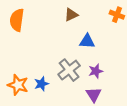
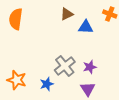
blue triangle: (87, 41) -> (86, 27), moved
blue star: (41, 84) -> (47, 84), moved

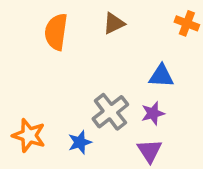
orange semicircle: (16, 19) -> (56, 32), moved
blue triangle: (86, 27) -> (161, 76), moved

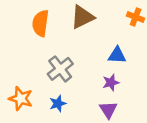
brown triangle: (114, 23) -> (82, 17), size x1.5
gray cross: (110, 112) -> (60, 69), moved

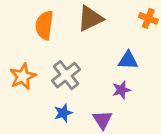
orange star: (21, 99) -> (23, 76), moved, turned 30
purple triangle: (108, 110) -> (102, 120), moved

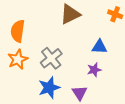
orange semicircle: (44, 25) -> (18, 31), moved
blue star: (63, 113) -> (49, 88), size x1.5

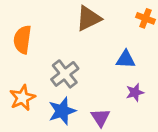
orange star: (18, 59) -> (22, 98), moved
purple star: (94, 70) -> (135, 92), moved

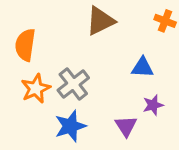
orange star: (22, 98) -> (36, 89), moved
purple triangle: (100, 118) -> (126, 126), moved

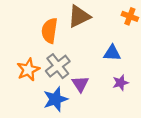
orange semicircle: (25, 45) -> (49, 31), moved
purple triangle: (126, 126) -> (80, 84), moved

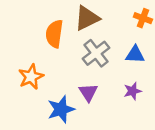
blue triangle: (112, 53) -> (135, 55), moved
gray cross: (58, 66) -> (96, 53), moved

